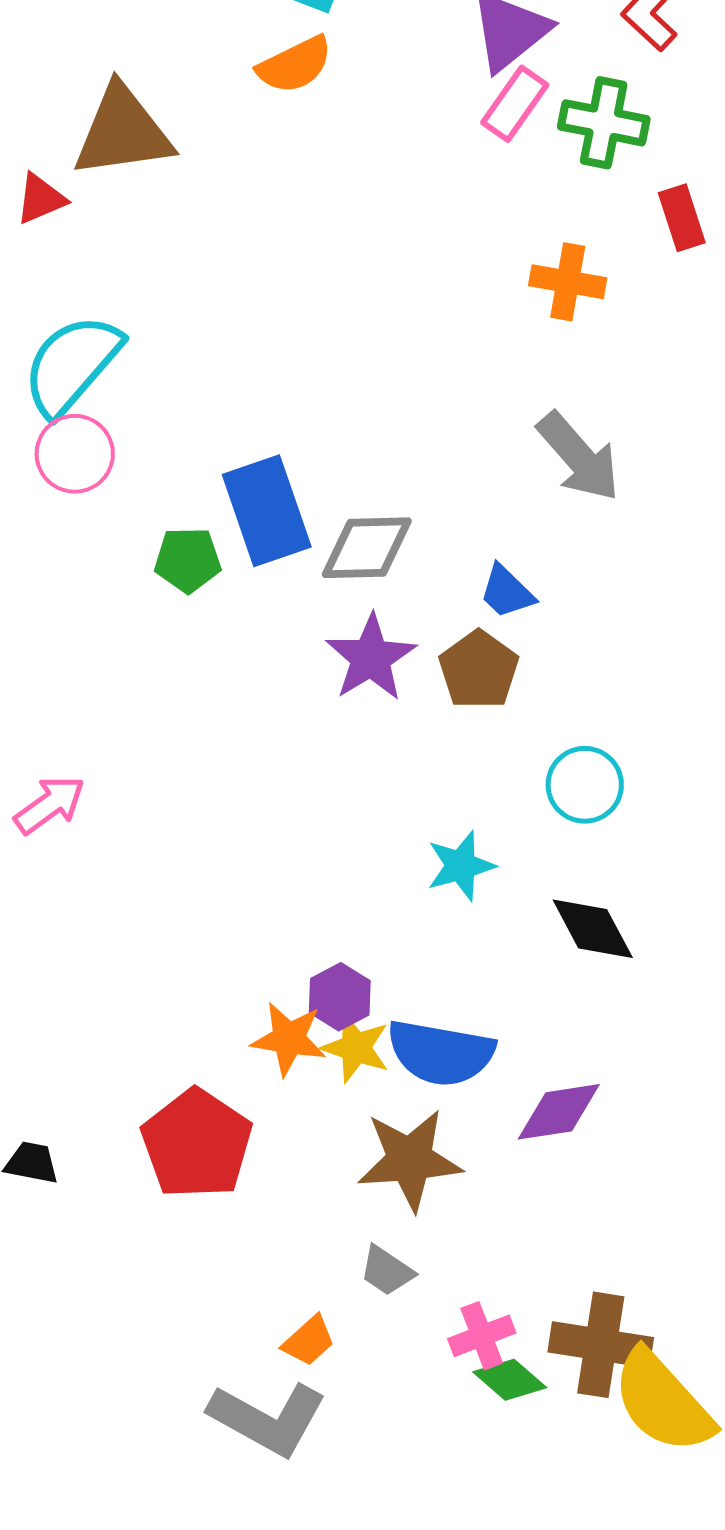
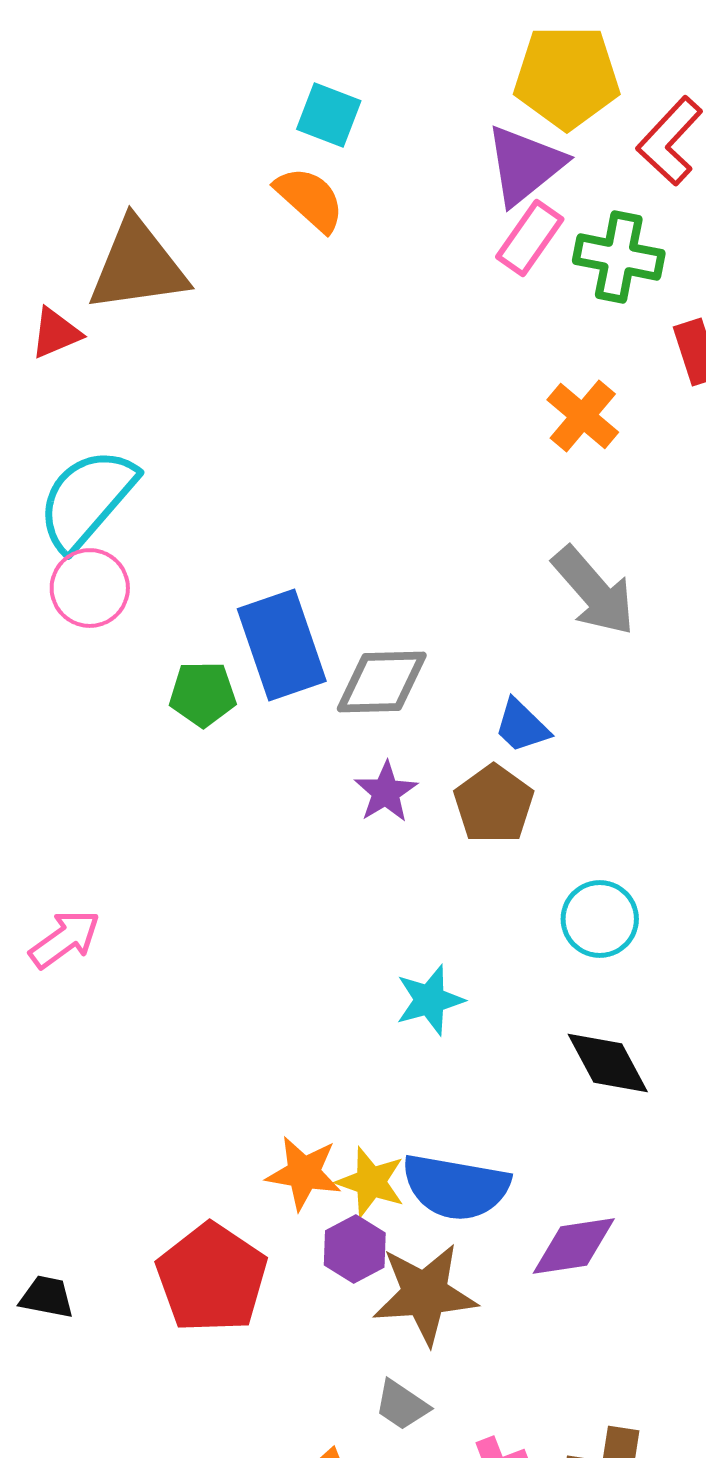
orange semicircle: (295, 65) -> (310, 199), turned -112
orange cross: (568, 282) -> (583, 416), turned 30
purple star: (371, 658) -> (386, 792), size x0.7
cyan star: (461, 866) -> (430, 1000), moved
purple hexagon: (340, 997) -> (355, 1249), moved

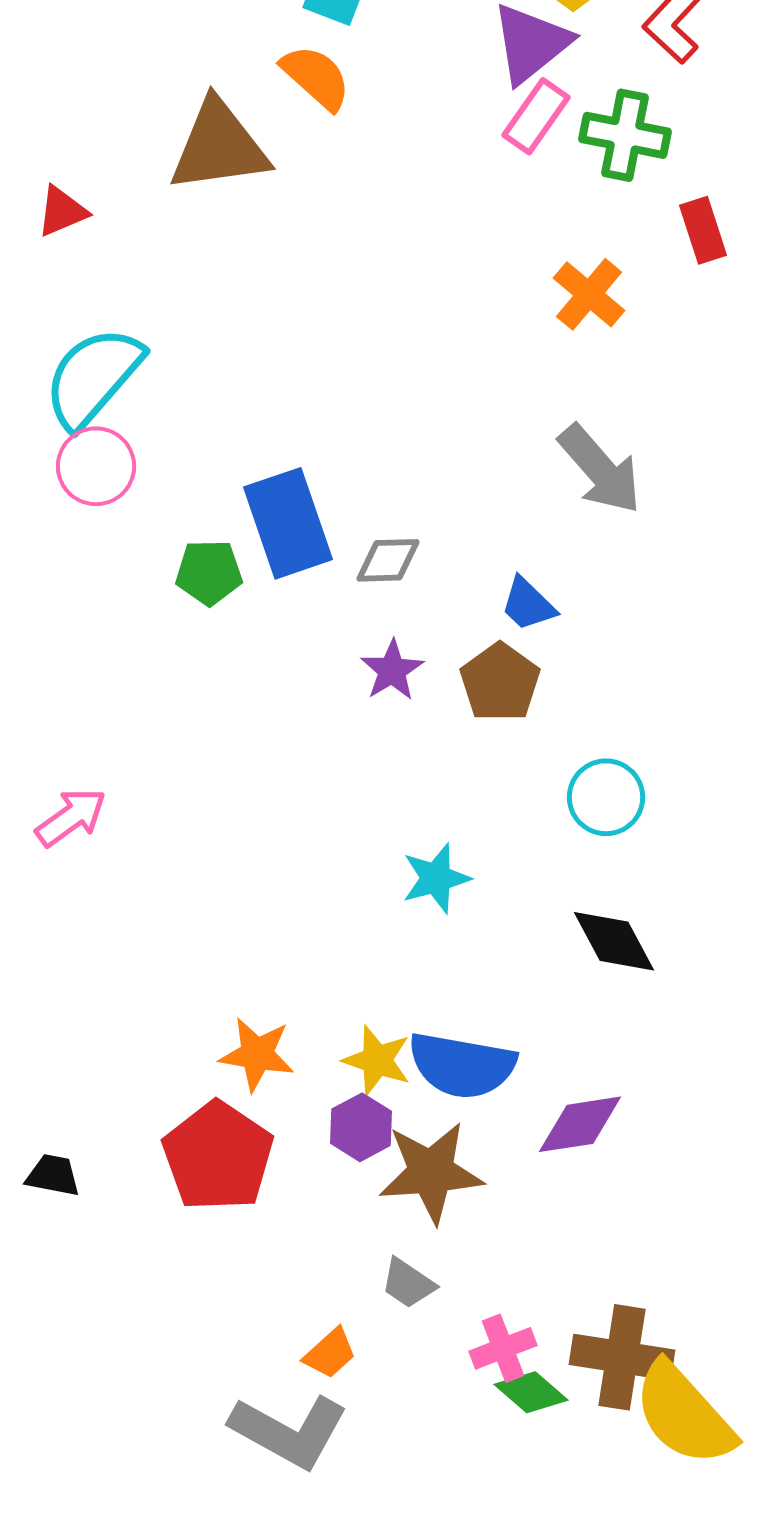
brown triangle: (138, 266) -> (219, 146), moved
gray diamond: (382, 682) -> (388, 560), size x0.7
orange star: (304, 1173) -> (257, 1054), moved

